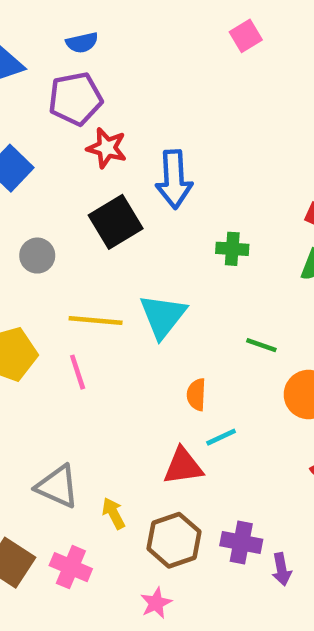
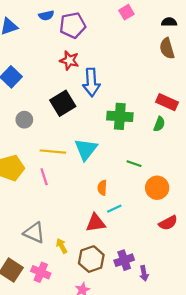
purple pentagon: (75, 99) -> (73, 25), moved
red star: (107, 148) -> (69, 60), moved
green cross: (232, 249) -> (120, 116), size x1.6
purple cross: (241, 542) -> (124, 260), turned -30

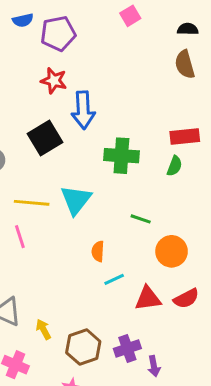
red rectangle: (167, 102) -> (185, 137), turned -30
red triangle: (96, 223) -> (148, 298), moved

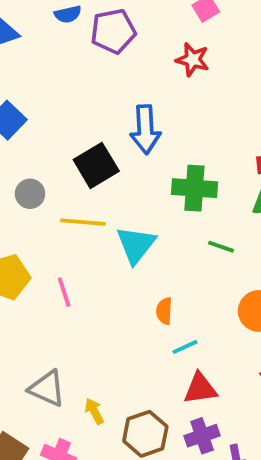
red star: (54, 81) -> (193, 60), moved
yellow line: (32, 203) -> (83, 222), moved
green line: (141, 219) -> (221, 247), moved
red triangle: (148, 298) -> (200, 388), moved

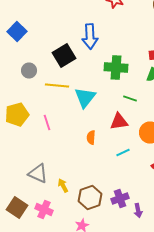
orange semicircle: (164, 311) -> (91, 138), moved
cyan line: (185, 347) -> (123, 152), moved
red triangle: (200, 388) -> (119, 122), moved

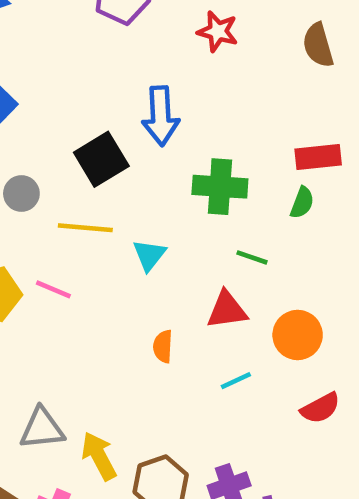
cyan triangle: (85, 98) -> (149, 255), size x0.7
pink line: (47, 122) -> (53, 289), moved, turned -49
gray triangle: (38, 174) -> (42, 429), turned -30
yellow arrow: (63, 186) -> (99, 456), size x1.5

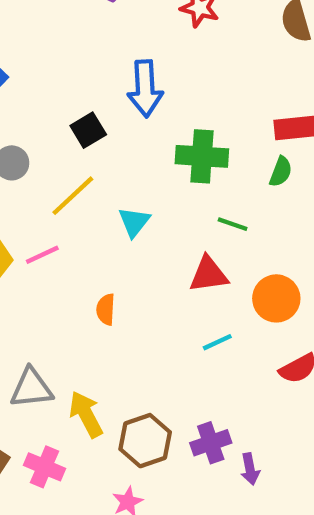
black square: (101, 159) -> (88, 130), size x0.7
yellow line: (85, 228) -> (73, 196), turned -48
pink line: (53, 289) -> (42, 255), turned -48
orange semicircle: (163, 346) -> (106, 309), moved

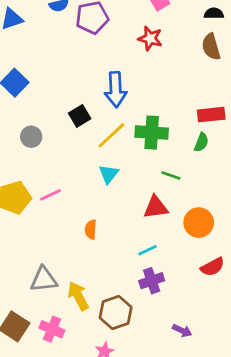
yellow line: (73, 196) -> (111, 135), moved
cyan line: (217, 342) -> (147, 250), moved
purple cross: (211, 443) -> (152, 281), moved
purple arrow: (250, 469) -> (182, 331), turned -54

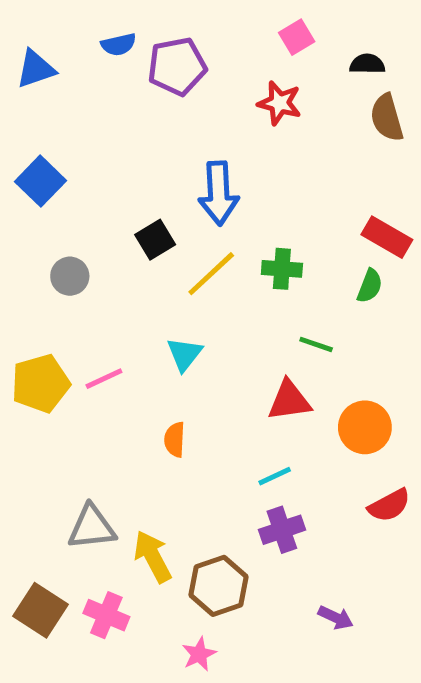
black semicircle: (214, 13) -> (367, 64), moved
red rectangle: (211, 115) -> (387, 237), turned 36
green cross: (152, 133) -> (282, 269), size x0.7
cyan triangle: (109, 174) -> (184, 354), moved

